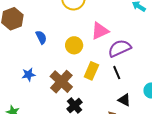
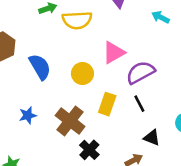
blue semicircle: (41, 37) -> (40, 67), size x1.5

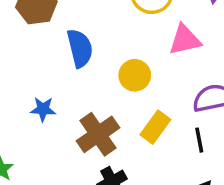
pink triangle: (114, 53) -> (185, 40), moved

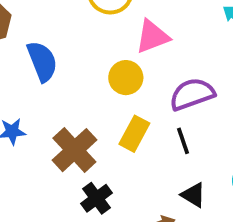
yellow circle: (135, 75) -> (126, 78), moved

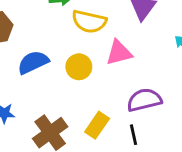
blue semicircle: (42, 61) -> (33, 62), turned -100
yellow circle: (126, 78) -> (79, 67), moved

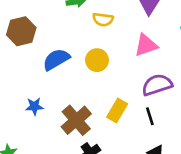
yellow semicircle: (89, 22) -> (103, 19), size x0.7
pink triangle: (119, 53) -> (146, 45), moved

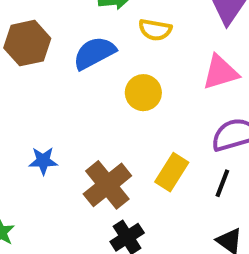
blue semicircle: (56, 59) -> (94, 53), moved
black line: (150, 116) -> (222, 183), turned 36

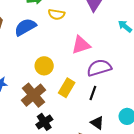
pink triangle: (220, 72) -> (81, 45), moved
yellow circle: (143, 93) -> (44, 66), moved

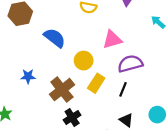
blue semicircle: (25, 27) -> (55, 38), moved, turned 65
yellow circle: (44, 66) -> (84, 61), moved

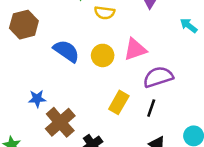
yellow circle: (84, 61) -> (103, 55), moved
brown cross: (62, 90) -> (60, 122), moved

